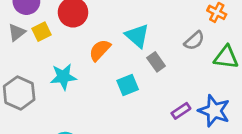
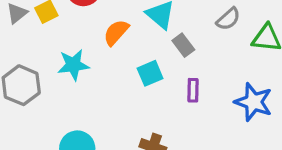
purple rectangle: (181, 111) -> (193, 90), moved, turned -54

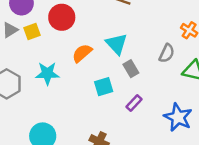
gray semicircle: (228, 19) -> (167, 53), turned -30
purple rectangle: (193, 90) -> (134, 103), turned 35

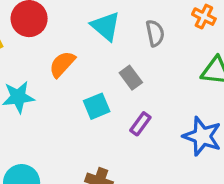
cyan triangle: (117, 44) -> (106, 26), moved
gray semicircle: (167, 53) -> (155, 33), moved, turned -30

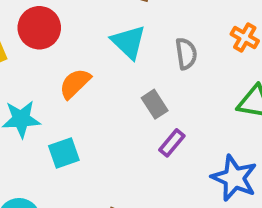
cyan square: (97, 106) -> (64, 153), moved
purple rectangle: (140, 124) -> (172, 143), moved

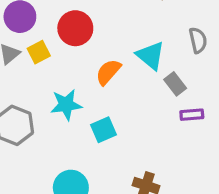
cyan triangle: (129, 42) -> (151, 56), moved
purple rectangle: (172, 143) -> (192, 115), turned 50

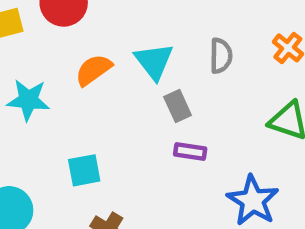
cyan square: (103, 130) -> (84, 170), moved

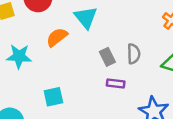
gray semicircle: (221, 56) -> (134, 54), moved
cyan triangle: (154, 61) -> (86, 17), moved

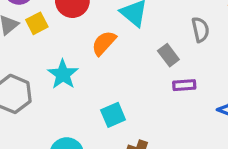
gray semicircle: (134, 54) -> (200, 30), moved
cyan star: (19, 56) -> (63, 74), turned -30

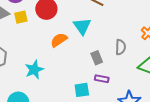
cyan star: (63, 74) -> (34, 70), moved
cyan square: (113, 115) -> (82, 90), moved

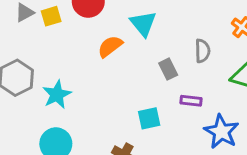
cyan star: (34, 70) -> (57, 94), moved
purple rectangle: (102, 79) -> (191, 101), moved

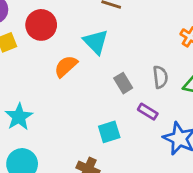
gray semicircle: (202, 51) -> (160, 77), moved
purple rectangle: (191, 101) -> (148, 112), turned 30

